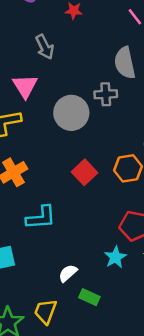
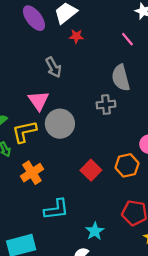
gray circle: (71, 113) -> (60, 124), moved
cyan star: (115, 257) -> (95, 231), moved

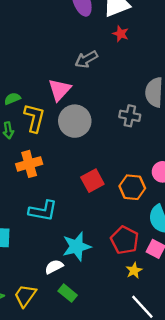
gray arrow: (53, 67) -> (86, 59), turned 72
yellow L-shape: (24, 132) -> (34, 118), turned 100
cyan star: (95, 231) -> (77, 246), size x1.4

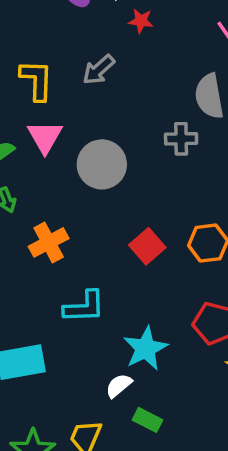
pink triangle: (60, 90) -> (45, 137), moved
yellow L-shape: (34, 118) -> (37, 80), moved

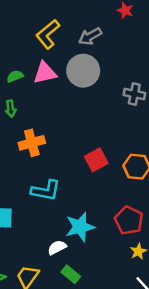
yellow L-shape: (37, 80) -> (48, 34), turned -144
pink triangle: (45, 137) -> (45, 73), turned 35
gray circle: (102, 164) -> (83, 71), moved

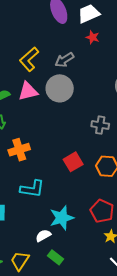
gray cross: (134, 94) -> (100, 125), moved

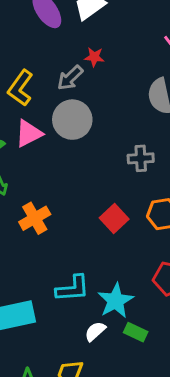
red star: (93, 37) -> (94, 57), moved
cyan L-shape: (32, 189) -> (73, 289), moved
green rectangle: (56, 257) -> (136, 332), moved

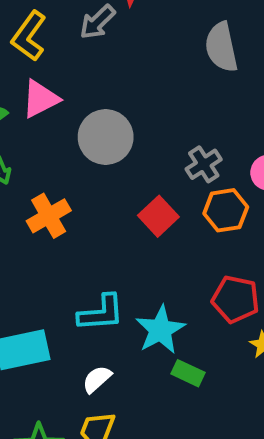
gray circle: (72, 120) -> (106, 137), moved
gray cross: (141, 158) -> (204, 164), moved, turned -30
white semicircle: (95, 331) -> (97, 379), moved

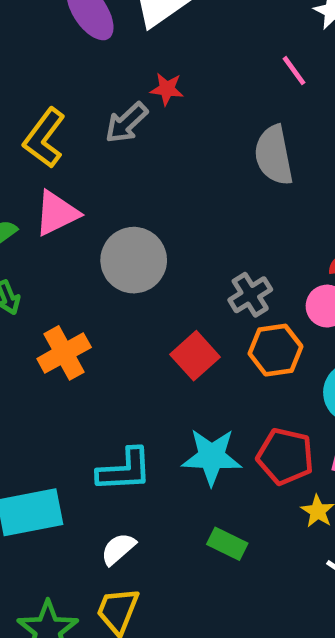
cyan star: (160, 330) -> (212, 457), moved, turned 30

